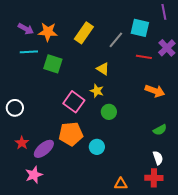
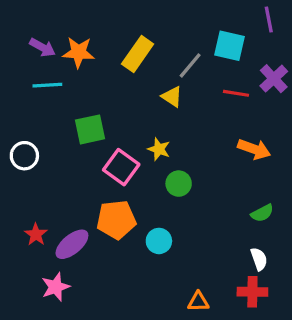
green square: (53, 64) -> (90, 129), moved, turned -30
yellow triangle: (103, 69) -> (172, 97), moved
white circle: (15, 108) -> (24, 156), moved

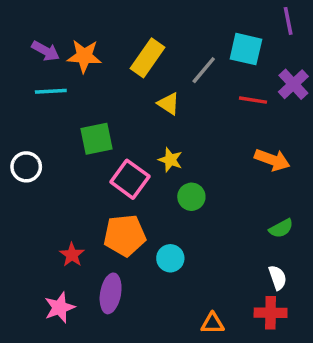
yellow triangle: (172, 97) -> (169, 104), moved
red star: (36, 234) -> (72, 255), moved
purple ellipse: (72, 244) -> (111, 293), moved, turned -40

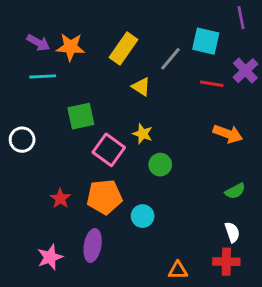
red star: (72, 255) -> (60, 198), moved

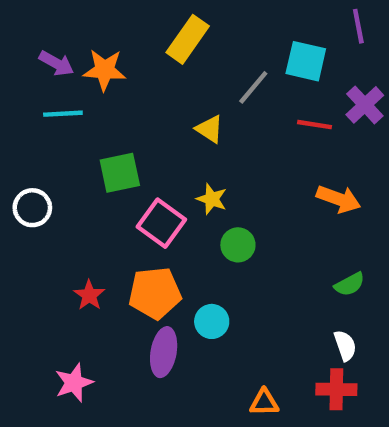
yellow rectangle: (123, 48) -> (188, 39), moved
purple ellipse: (93, 245) -> (164, 352), moved

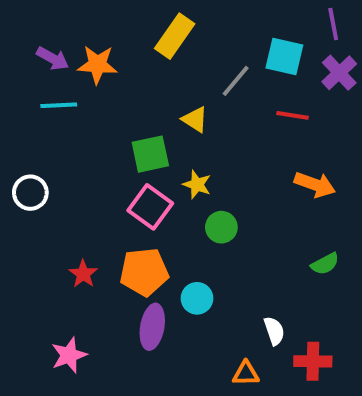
purple cross: (365, 105) -> (339, 73), moved
green square: (120, 173) -> (150, 154), moved
white semicircle: (345, 346) -> (274, 331), moved

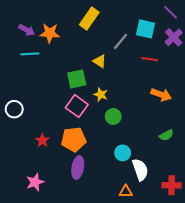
purple line: (333, 24) -> (171, 12), turned -35
white circle: (30, 193) -> (14, 109), moved
cyan circle: (197, 298) -> (123, 153), moved
white semicircle: (274, 331) -> (140, 170), size x1.5
red cross: (313, 361) -> (172, 185), moved

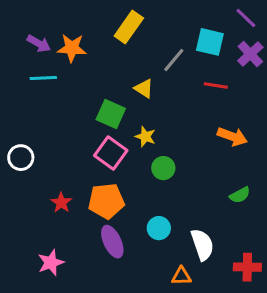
green square: (77, 79) -> (111, 114), turned 36
cyan circle: (123, 153) -> (159, 228), moved
purple ellipse: (78, 168) -> (112, 242), turned -35

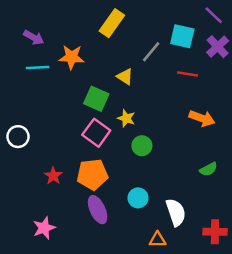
orange star: (72, 48) -> (71, 57), moved

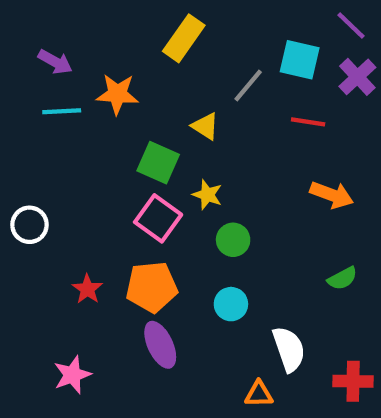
cyan circle: (138, 198) -> (231, 304), moved

